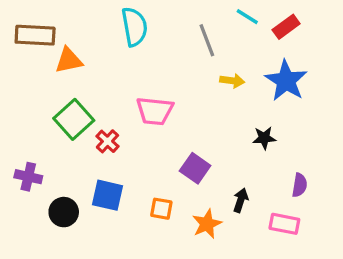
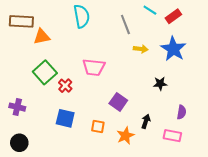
black circle: (64, 212) -> (19, 143), moved

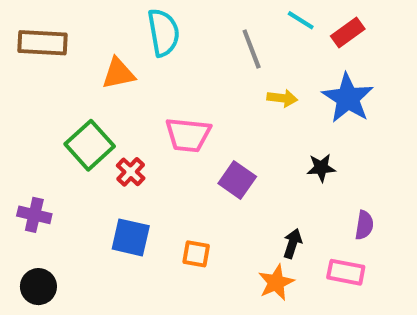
orange triangle: (42, 37) -> (118, 73), moved
purple square: (118, 102) -> (237, 180), moved
orange star: (125, 136) -> (276, 282), moved

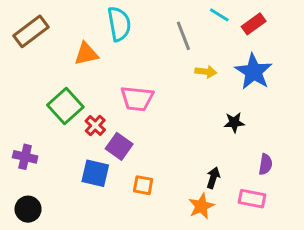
brown rectangle: (43, 43) -> (31, 31), turned -40
purple square: (237, 180) -> (119, 146), moved

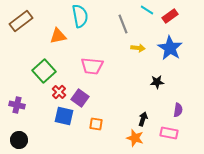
red cross: (95, 125) -> (59, 92), moved
orange star: (201, 206) -> (135, 138), turned -30

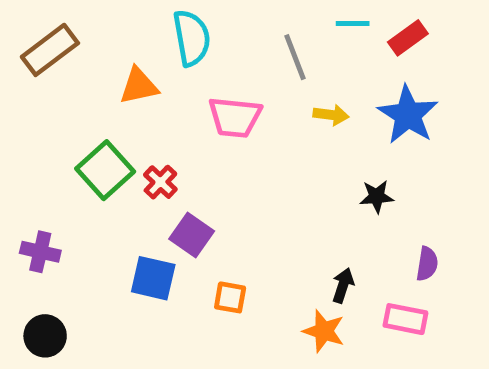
cyan line: (147, 10) -> (353, 24), turned -32
pink trapezoid: (92, 66) -> (235, 117), moved
red cross: (59, 92) -> (160, 182), moved

